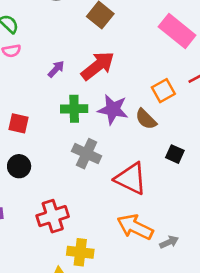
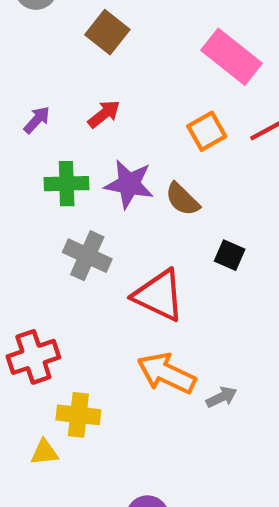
red arrow: (98, 66) -> (104, 114), size x0.6
orange square: (163, 91) -> (207, 131), moved

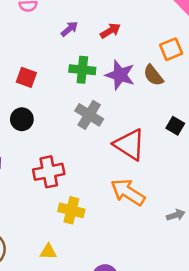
brown semicircle: (182, 199) -> (153, 75), moved
gray arrow: (221, 397) -> (176, 215), moved
yellow triangle: (44, 452) -> (48, 252), moved

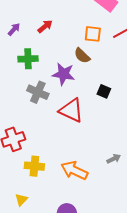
orange square: (171, 49) -> (93, 34), turned 36
purple star: (120, 75) -> (63, 74), moved
orange arrow: (128, 192) -> (74, 170), moved
yellow triangle: (48, 252) -> (21, 200), turned -40

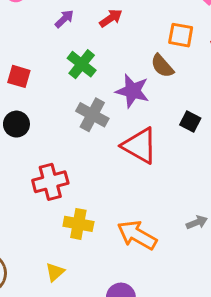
green cross: (28, 59) -> (82, 64), turned 36

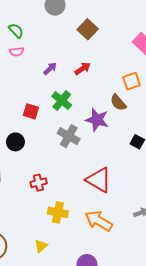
orange square: (181, 35) -> (131, 81), turned -30
red square: (19, 76) -> (31, 111), moved
red triangle: (140, 146) -> (99, 180), moved
red cross: (50, 182) -> (39, 183), size x0.7

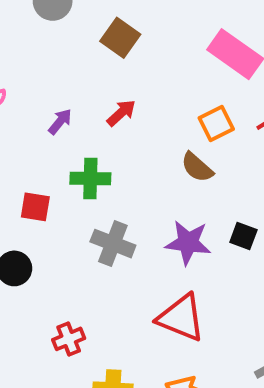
green cross: (62, 101) -> (90, 179), turned -30
purple star: (97, 120) -> (188, 243), moved

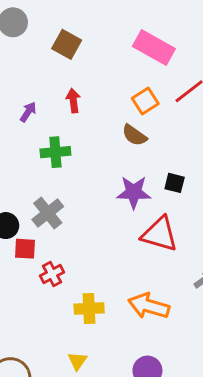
red arrow: (121, 113) -> (73, 101), turned -50
red square: (35, 207) -> (25, 249), moved
gray cross: (113, 244) -> (48, 213), moved, turned 36
red triangle: (181, 318) -> (160, 234), moved

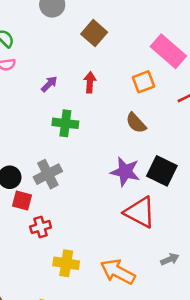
orange square: (145, 101) -> (143, 82), moved
black square: (175, 183) -> (162, 171), size x1.6

